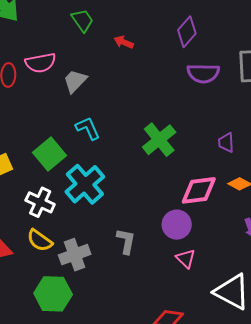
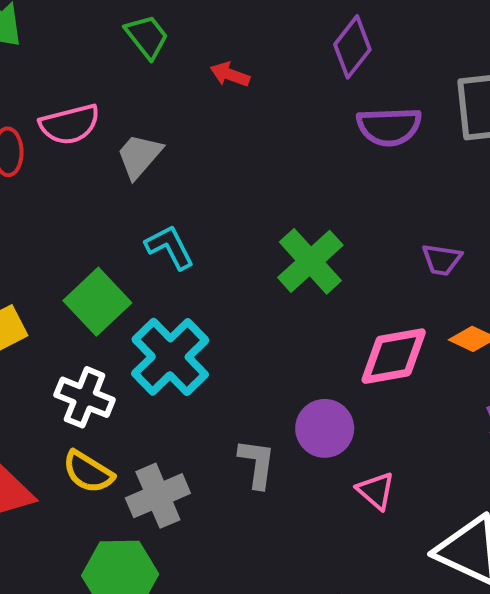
purple trapezoid: (226, 143) -> (442, 260), turned -75
purple circle: (177, 225) -> (325, 428), moved

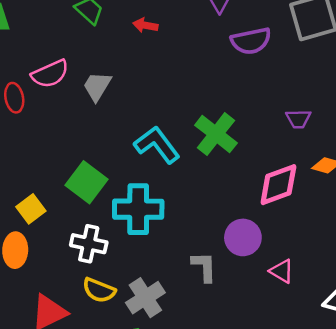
cyan L-shape: (170, 247) -> (157, 145), moved, size x1.4
cyan cross: (170, 357) -> (138, 209), turned -36

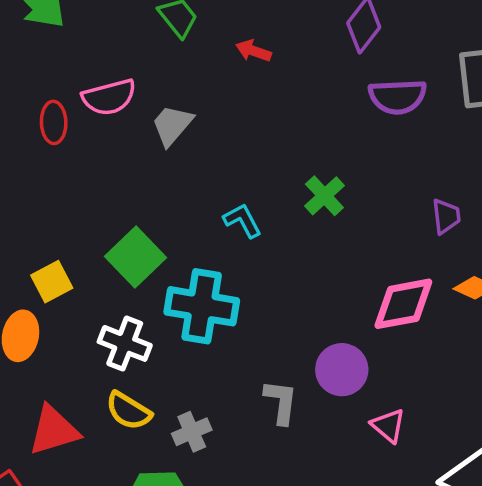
purple trapezoid: (298, 119) -> (446, 216), turned -105
green cross: (216, 134) -> (324, 196), moved, size x0.7
cyan L-shape: (157, 145) -> (243, 221), size x0.6
gray cross: (145, 298) -> (192, 432), size x0.7

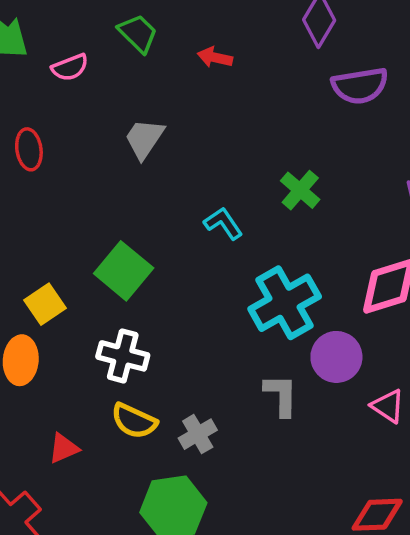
pink semicircle: (109, 97) -> (70, 67), moved, size x0.7
cyan cross: (202, 306) -> (285, 303), moved, turned -32
red triangle: (54, 430) -> (64, 448), size x0.6

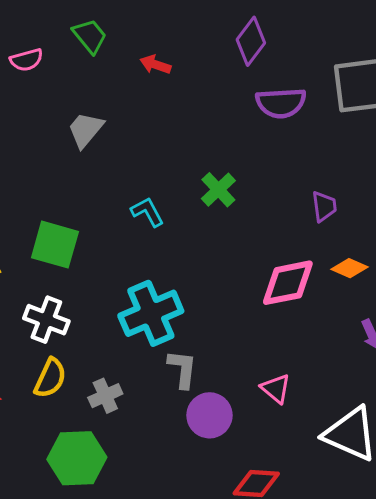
green square: (124, 271) -> (55, 245), turned -30
cyan cross: (285, 303) -> (151, 313), moved
purple circle: (336, 357) -> (209, 415), moved
yellow semicircle: (134, 421) -> (50, 378), turned -96

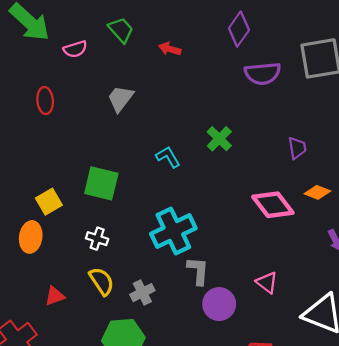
pink diamond: (288, 283) -> (273, 205), turned 66
white cross: (46, 320) -> (97, 239), size x0.7
yellow semicircle: (50, 378) -> (102, 281), turned -56

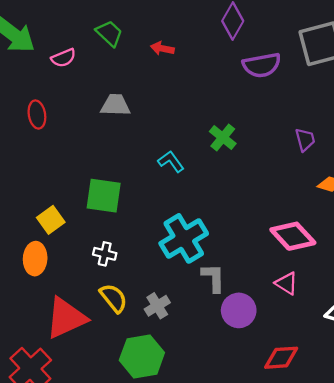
gray trapezoid: (120, 99) -> (116, 105), turned 60
pink diamond: (273, 205) -> (293, 236), moved
red triangle: (55, 296) -> (66, 318), size x2.0

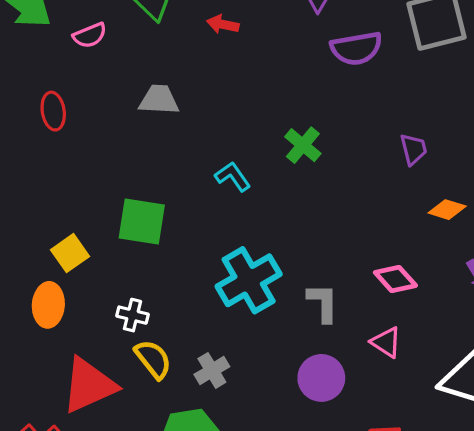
pink diamond: (293, 236) -> (395, 279), size x0.7
white cross: (105, 254) -> (132, 315), moved
gray L-shape: (213, 278) -> (323, 303), moved

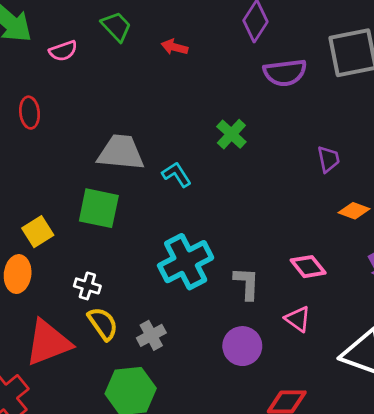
gray trapezoid: (159, 100) -> (121, 152), moved, size x1.4
green cross: (303, 145) -> (231, 134), moved

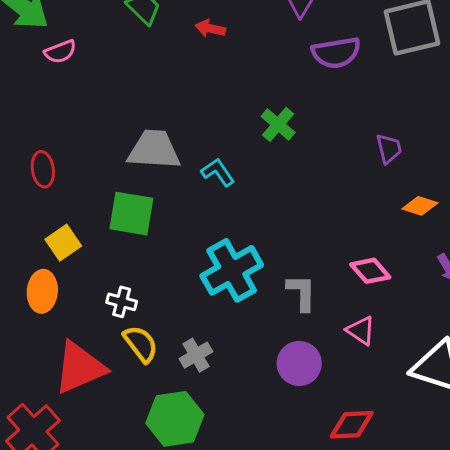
pink semicircle: (63, 51) -> (60, 52), moved
red ellipse: (30, 113) -> (43, 169), moved

